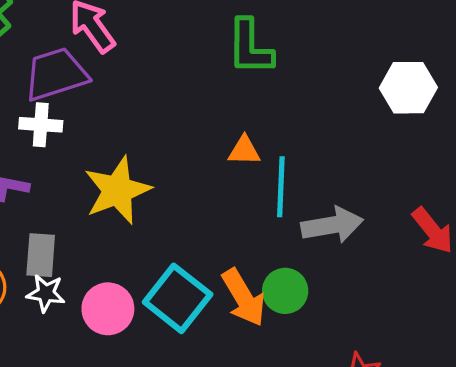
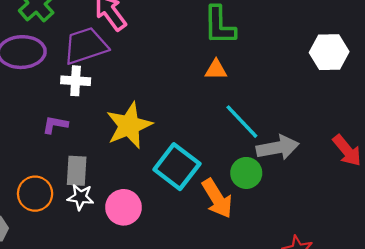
orange triangle: (244, 151) -> (216, 70), moved
cyan line: (281, 187) -> (242, 122), turned -45
green circle: (285, 291) -> (246, 173), moved
cyan square: (178, 298) -> (177, 167), moved

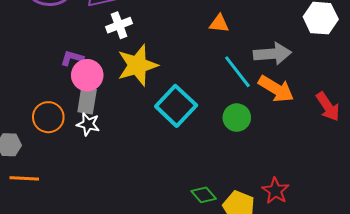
white cross: (76, 81) -> (119, 25), moved, turned -30
gray arrow: (278, 148) -> (272, 54), moved
orange arrow: (217, 198) -> (276, 89), moved, turned -33
pink circle: (123, 207) -> (87, 75), moved

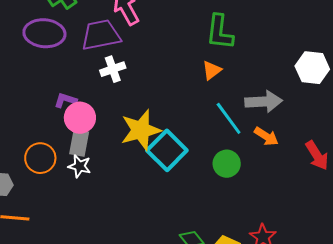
orange triangle: (219, 24) -> (212, 70), turned -45
yellow star: (137, 65) -> (141, 130), moved
orange arrow: (276, 89) -> (266, 136), size x0.7

